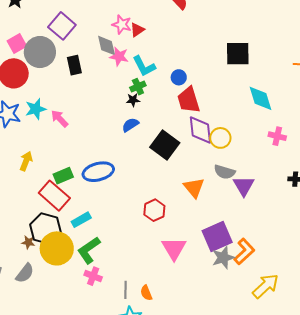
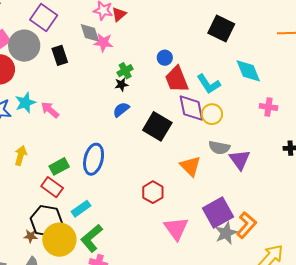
black square: (238, 54) -> (221, 28), turned 32
cyan L-shape: (144, 66) -> (209, 84), moved
blue ellipse: (98, 172) -> (94, 159), turned -56
red rectangle: (54, 196) -> (52, 187), size x0.7

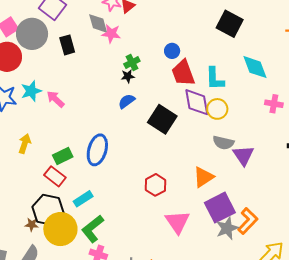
cyan L-shape: (209, 84) -> (215, 79), turned 30
orange triangle: (190, 166) -> (203, 177), moved, turned 40

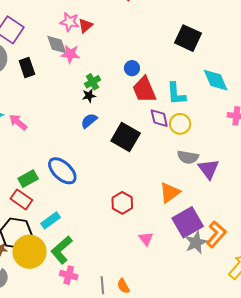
purple diamond: (197, 102) -> (159, 118), size x0.7
blue ellipse: (97, 150) -> (62, 171), turned -60
pink triangle: (177, 222) -> (146, 239), size x0.6

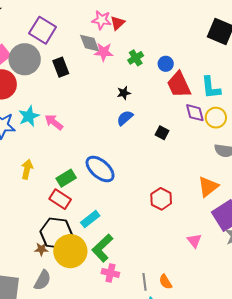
green cross: (92, 82) -> (136, 58), moved
black square: (126, 137) -> (162, 133), size x0.5
pink triangle: (146, 239) -> (194, 241), moved

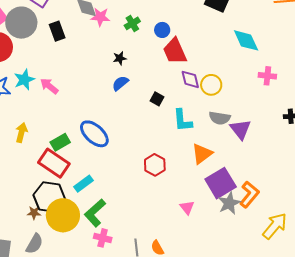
cyan L-shape: (211, 88) -> (183, 120), moved
red rectangle: (60, 199) -> (54, 163), size x1.4

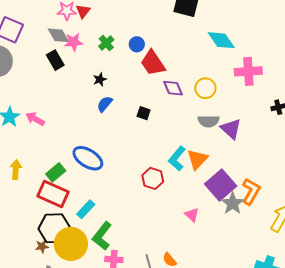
black rectangle: (57, 31) -> (55, 60), moved
pink cross: (267, 76) -> (248, 71), size x1.5
yellow circle: (211, 85) -> (205, 88), moved
cyan L-shape: (183, 120) -> (177, 158), moved, turned 55

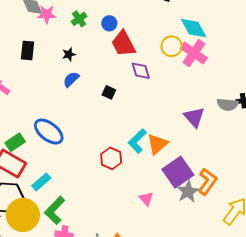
black rectangle: (55, 60) -> (28, 51), moved, turned 30
pink cross: (248, 71) -> (194, 53), moved, turned 32
yellow circle: (205, 88) -> (172, 46), moved
gray semicircle: (209, 121) -> (228, 104), moved

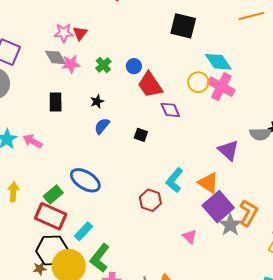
orange triangle: (157, 144) -> (208, 183), moved, turned -40

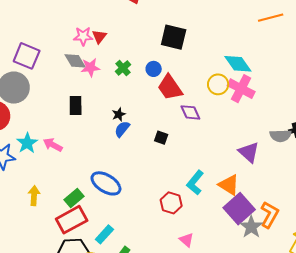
black square: (183, 26) -> (174, 37), moved
black star: (97, 101) -> (119, 114), moved
red rectangle: (51, 216) -> (72, 220), turned -52
pink triangle: (190, 237) -> (187, 240), moved

